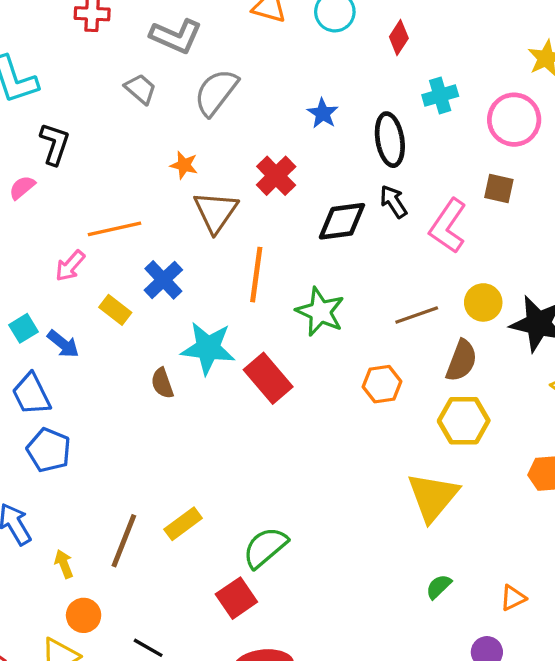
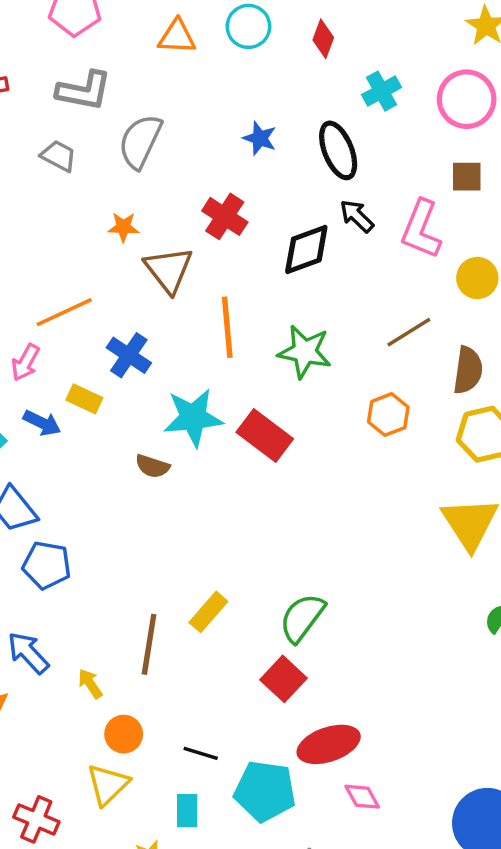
yellow circle: (483, 302) -> (477, 278), moved
blue arrow: (63, 344) -> (42, 423), moved
brown semicircle: (162, 383) -> (152, 466), turned -40

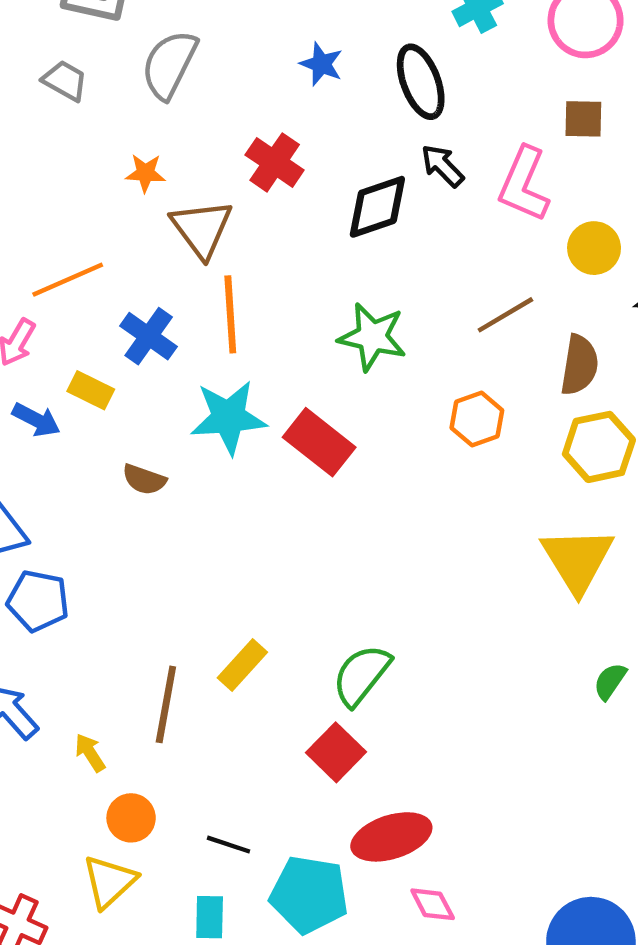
orange line: (227, 327) -> (230, 314), moved
brown semicircle: (152, 466) -> (144, 480), moved

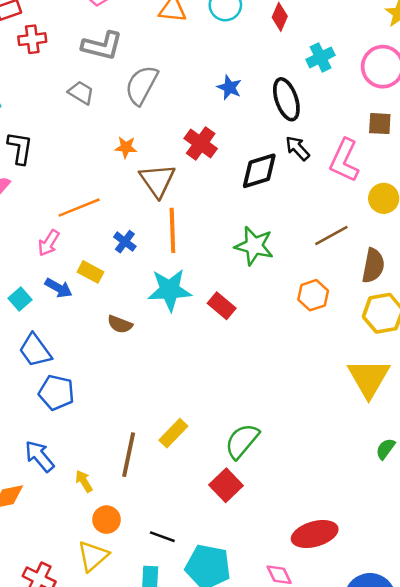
blue cross: (149, 336) -> (125, 242), size x0.7
red rectangle: (319, 442) -> (222, 306), size x0.7
red ellipse: (391, 837) -> (315, 534), moved

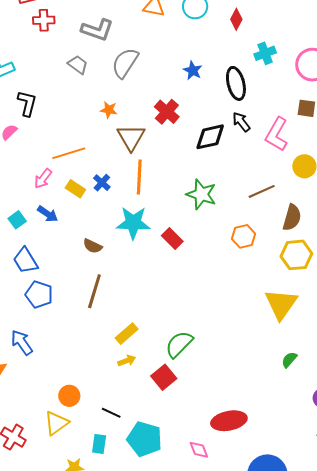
yellow rectangle: (91, 272) -> (75, 189), moved
brown line: (129, 455) -> (94, 291), moved
yellow arrow: (84, 481) -> (127, 361), moved, turned 96

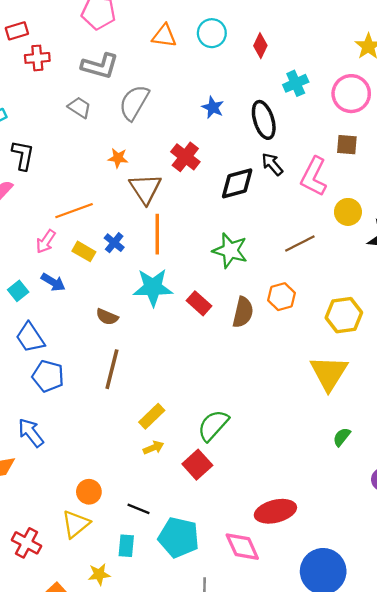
brown semicircle: (292, 218) -> (243, 312), moved
pink diamond: (199, 450) -> (242, 547), size x1.5

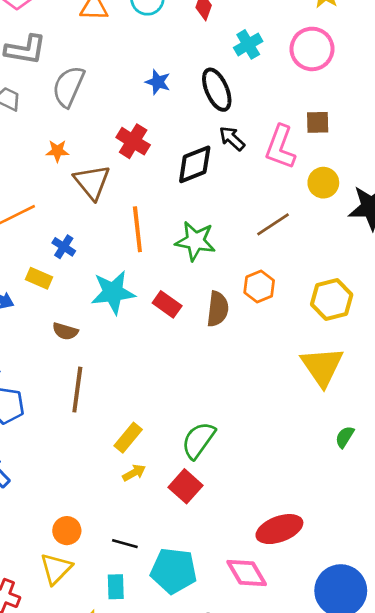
brown square: (347, 145) -> (318, 122), moved
orange line: (157, 234) -> (137, 229), moved
yellow rectangle: (84, 251) -> (39, 278), moved

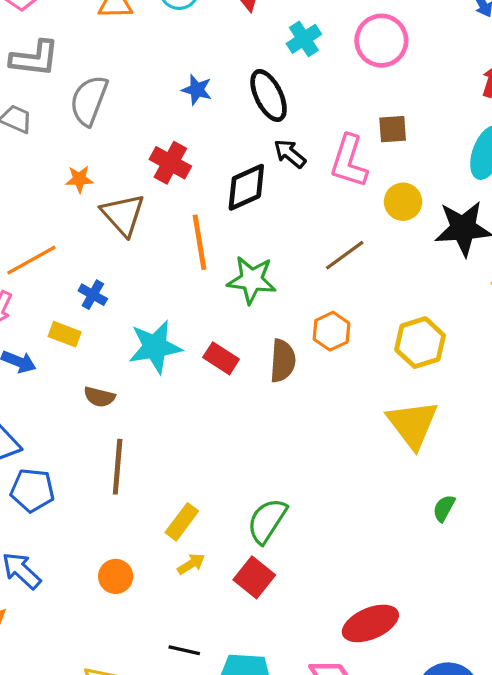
orange line: (137, 229) -> (200, 242), moved
orange circle: (67, 531) -> (116, 576), moved

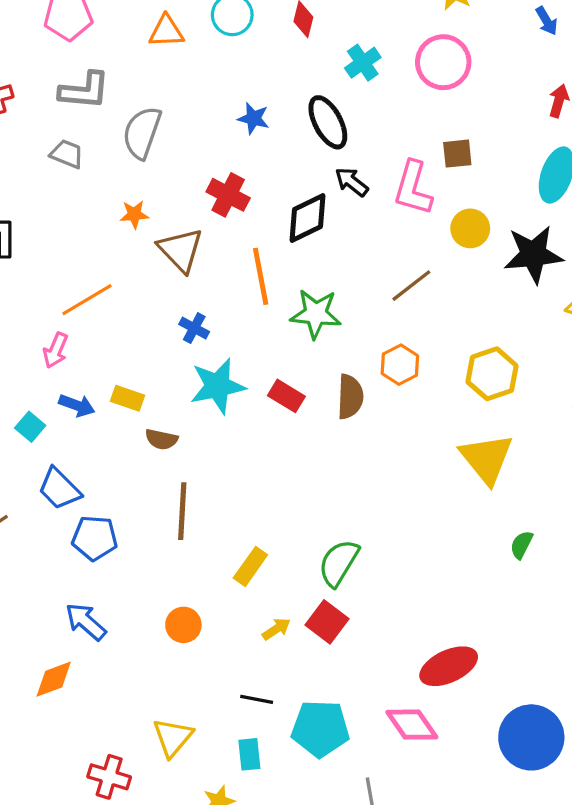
blue cross: (93, 295) -> (194, 328), moved
yellow rectangle: (65, 334) -> (128, 398), moved
yellow arrow: (191, 564) -> (276, 629), moved

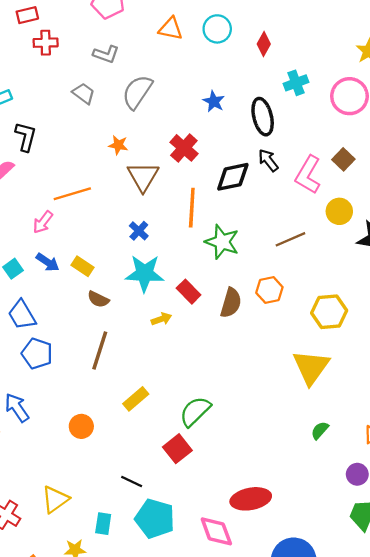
gray L-shape: (84, 91) -> (106, 54), size x0.7
brown square: (457, 154) -> (343, 159), turned 35
yellow arrow: (276, 629) -> (161, 319), moved
black line: (257, 699) -> (132, 482), moved

